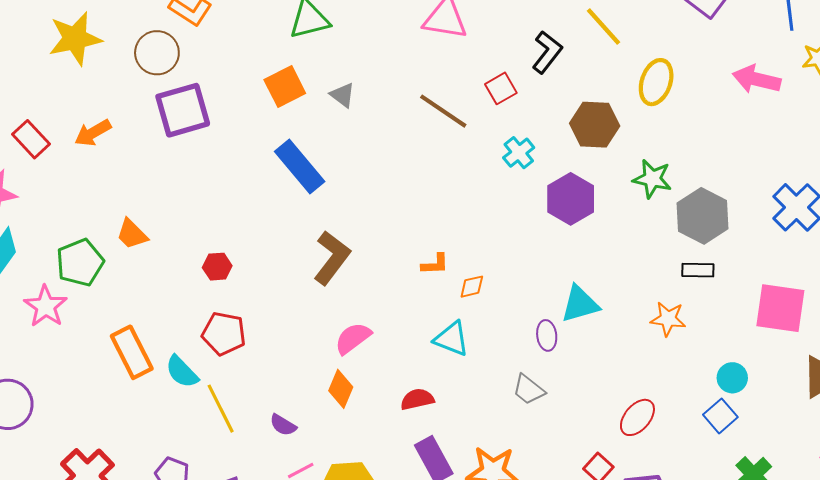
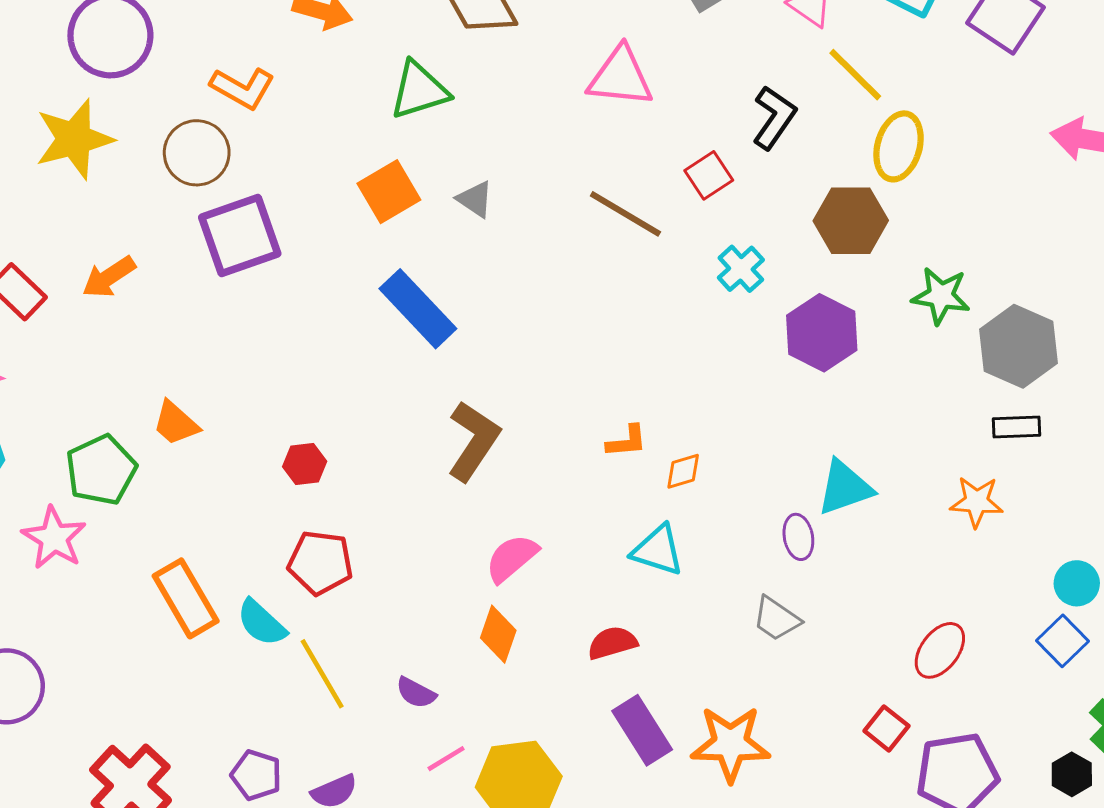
yellow ellipse: (656, 82) -> (899, 146), moved

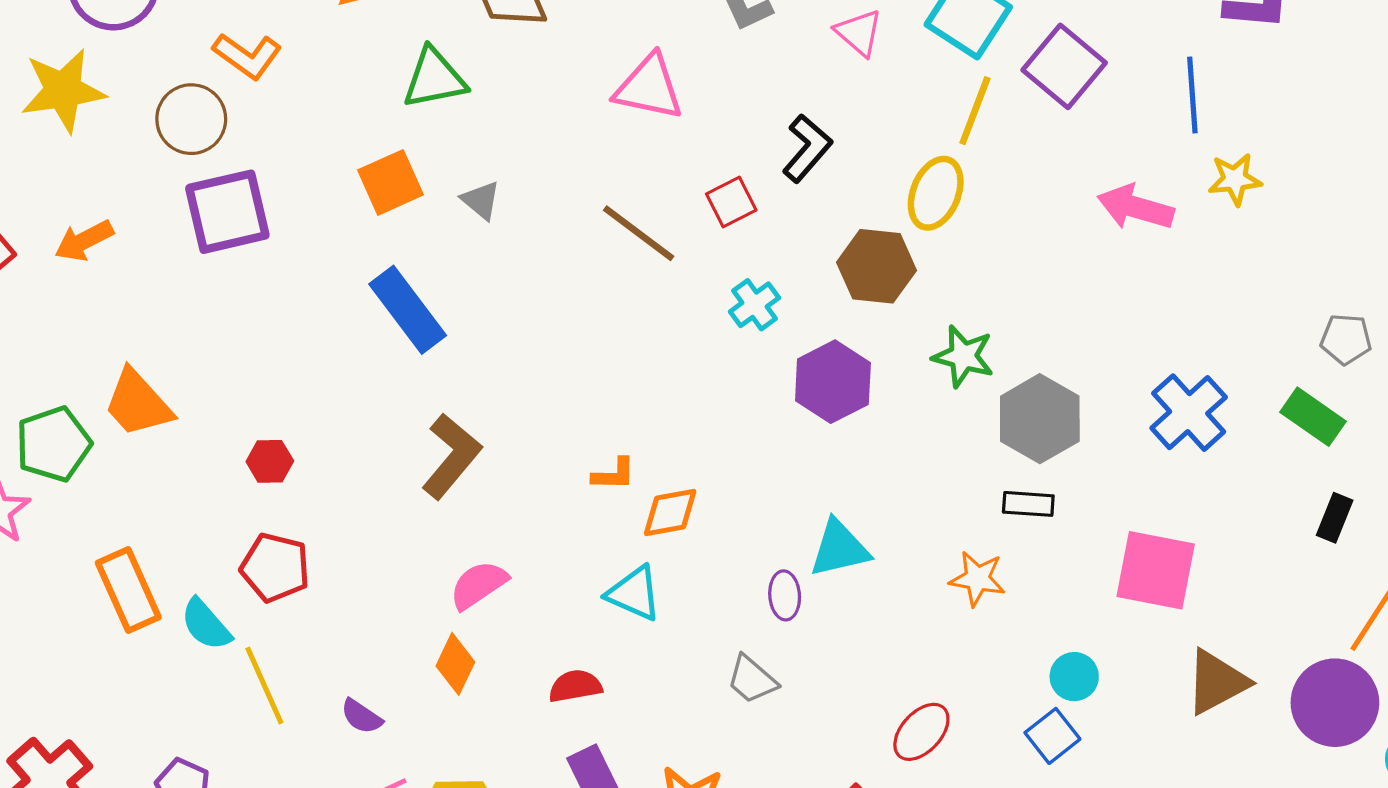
yellow line: (855, 75) -> (975, 111), moved, turned 60
orange trapezoid: (176, 423) -> (138, 403), size x1.4
orange diamond: (683, 471) -> (670, 512), size x1.4

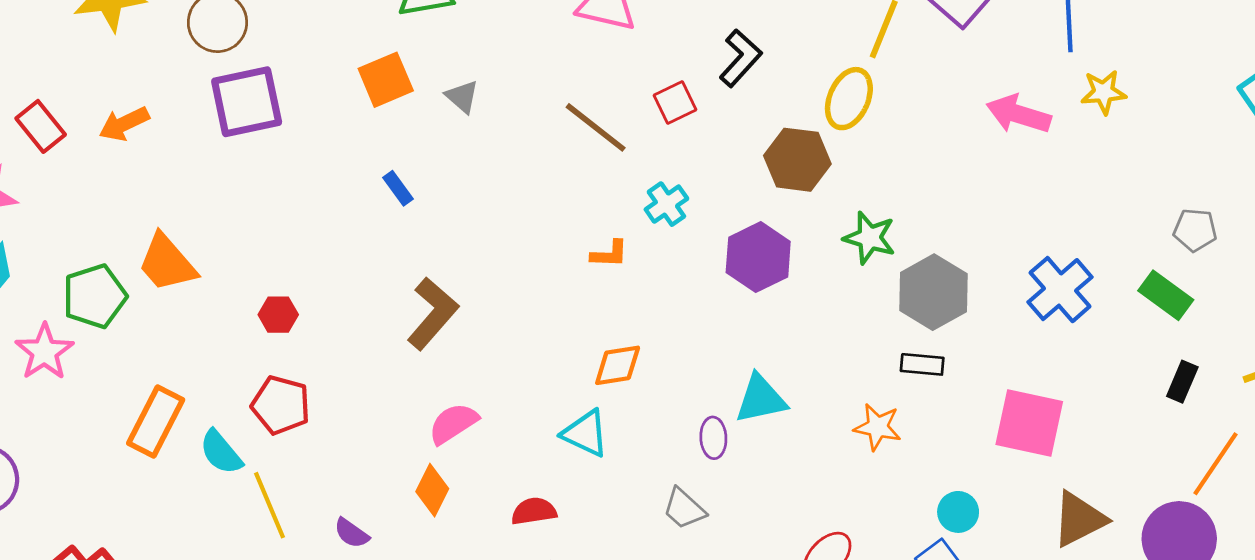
cyan cross: (754, 305) -> (666, 204), moved
blue rectangle: (408, 310) -> (398, 188), size x0.5
orange L-shape: (614, 474) -> (609, 254), moved
orange rectangle: (128, 590) -> (156, 422), turned 50

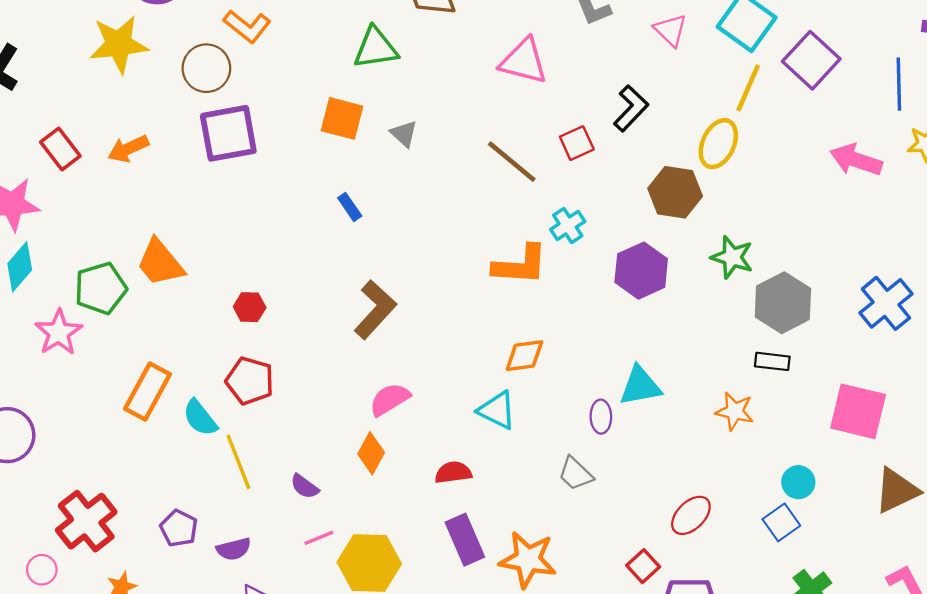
orange square: (386, 80) -> (342, 118), turned 36
orange L-shape: (609, 254) -> (520, 265), size x1.8

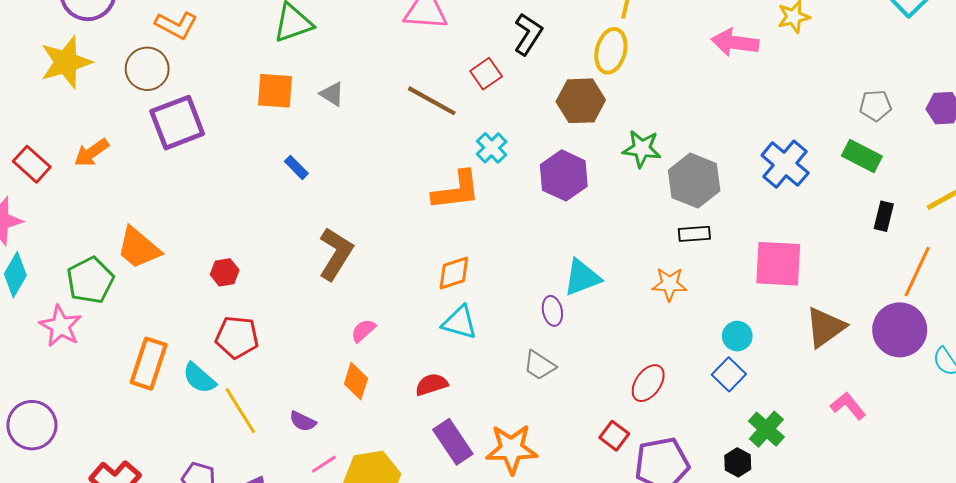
orange diamond: (524, 356) -> (454, 273), moved
pink semicircle: (390, 399) -> (363, 331), size x0.7

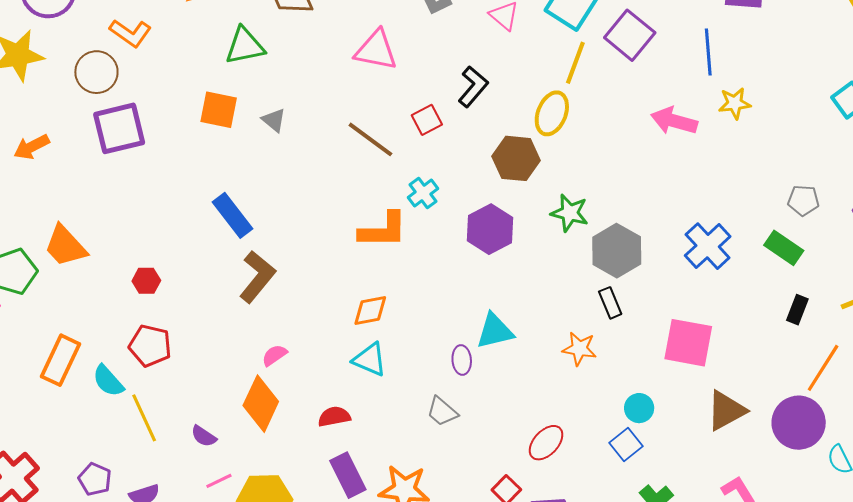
blue rectangle: (296, 167) -> (233, 215), moved, size x1.8
black rectangle: (694, 234) -> (610, 303), turned 64
orange diamond: (356, 381) -> (261, 404), size x1.5

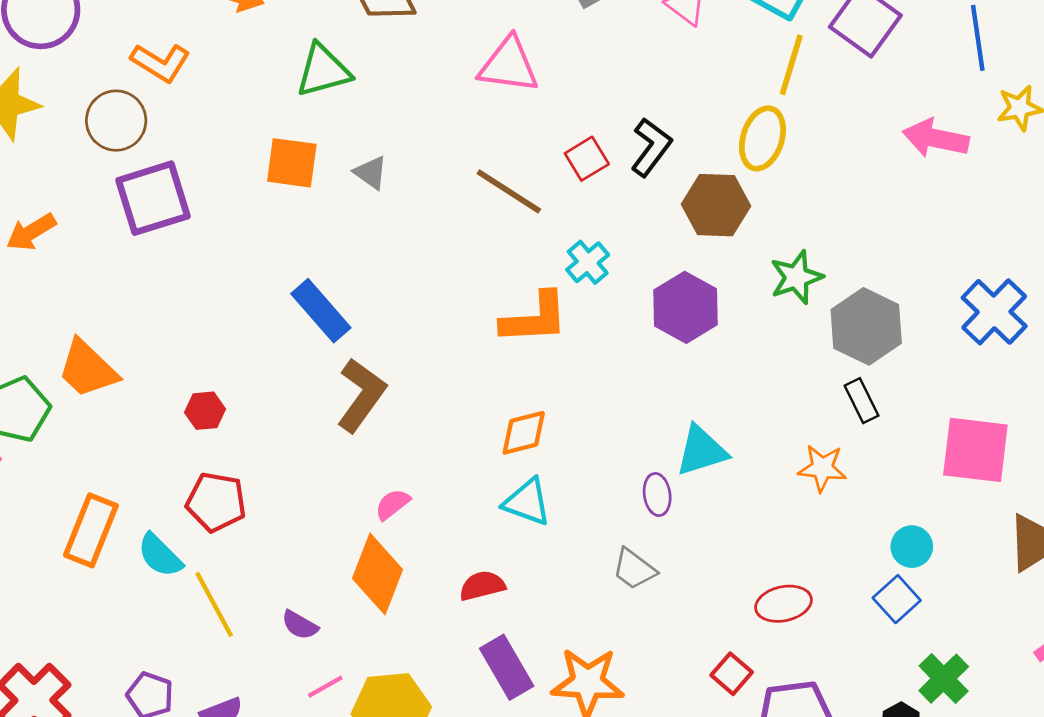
black L-shape: (473, 87) -> (651, 147), moved
green star: (570, 213) -> (796, 277), turned -30
red ellipse: (546, 443) -> (783, 604), turned 39

